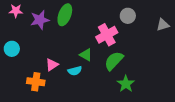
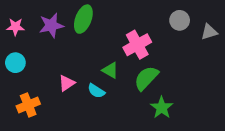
pink star: (16, 11) -> (15, 27), moved
gray circle: (128, 16) -> (180, 20), moved
cyan semicircle: (75, 71) -> (96, 91), turned 48
orange cross: (36, 82) -> (28, 105), moved, turned -30

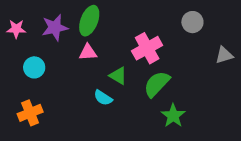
gray triangle: (209, 32) -> (224, 55), moved
cyan circle: (15, 63) -> (34, 67), moved
pink triangle: (67, 83) -> (88, 52), moved, turned 30

